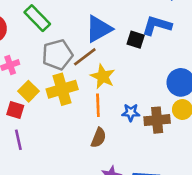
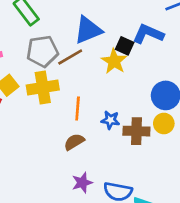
yellow star: (103, 77) -> (114, 61), moved
brown semicircle: (99, 138) -> (74, 142), turned -150

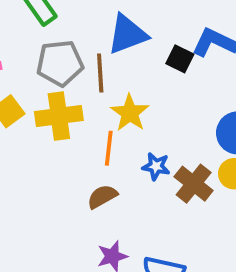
brown line: (70, 57) -> (100, 73), turned -65
yellow star: (114, 61) -> (130, 113), moved
brown cross: (136, 131) -> (194, 184), turned 35

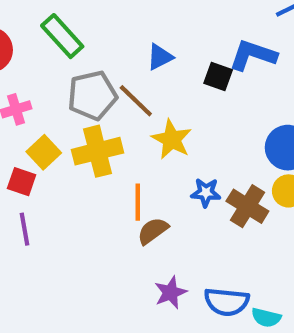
blue triangle: (127, 34) -> (160, 57), size x0.6
brown line: (100, 73) -> (136, 101), turned -36
orange line: (109, 148) -> (138, 202), moved

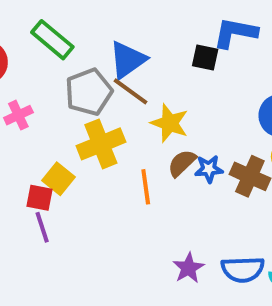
blue triangle: (160, 57) -> (128, 60), moved, size x1.5
yellow square: (44, 152) -> (58, 179), moved
red square: (22, 182) -> (39, 198), moved
brown semicircle: (153, 231) -> (182, 163), moved

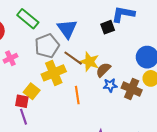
black square: (205, 58) -> (108, 27), turned -32
blue triangle: (128, 60) -> (67, 29), turned -30
brown line: (131, 91) -> (73, 58), moved
brown semicircle: (182, 163) -> (103, 70), moved

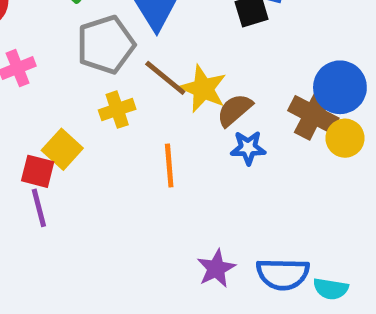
yellow cross: (54, 73) -> (117, 110), size x0.6
brown cross: (132, 89) -> (313, 114), moved

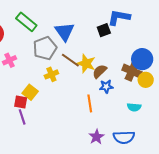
orange line: (169, 165) -> (90, 103), moved
cyan semicircle: (331, 289) -> (134, 107), moved

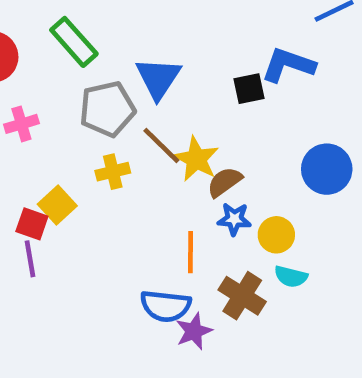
brown cross: (132, 71) -> (242, 296), moved
yellow circle: (146, 80) -> (276, 235), moved
blue semicircle: (124, 137) -> (166, 306), moved

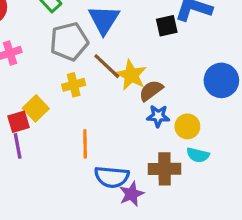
red square: (32, 224) -> (18, 122), turned -35
orange line: (190, 252) -> (85, 144), moved
brown cross: (242, 296) -> (165, 169), turned -32

